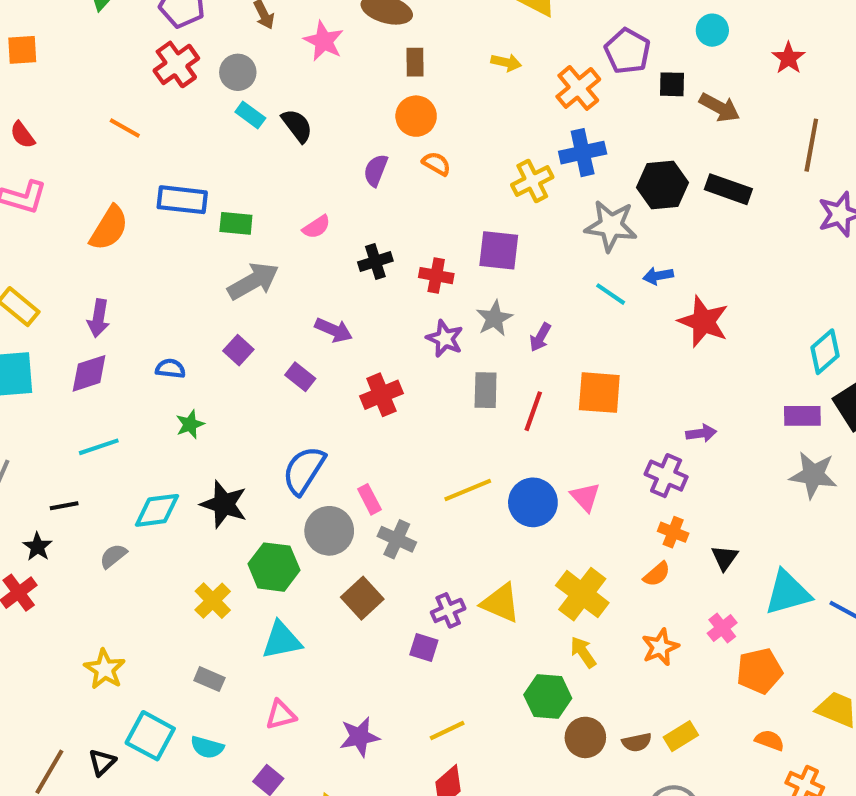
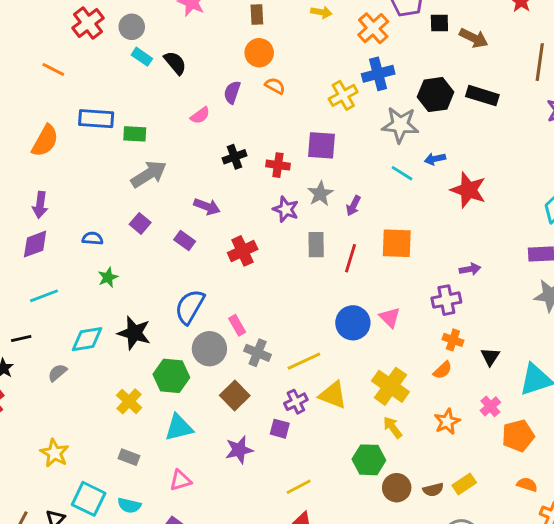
pink semicircle: (316, 227) -> (200, 115), moved
purple cross: (666, 476) -> (446, 300), turned -32
yellow line: (468, 490) -> (304, 361), moved
purple star: (359, 737) -> (239, 450), moved

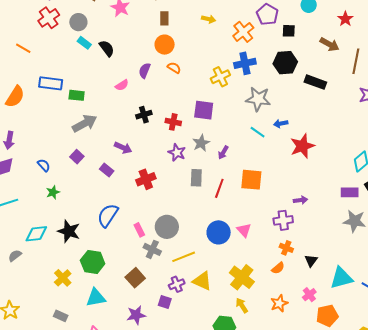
brown arrow: (474, 38) -> (329, 44), moved
black hexagon: (436, 95) -> (285, 63), moved
red star: (468, 190) -> (302, 146), turned 30
blue semicircle: (92, 238) -> (44, 165), turned 40
gray circle: (209, 349) -> (167, 227), moved

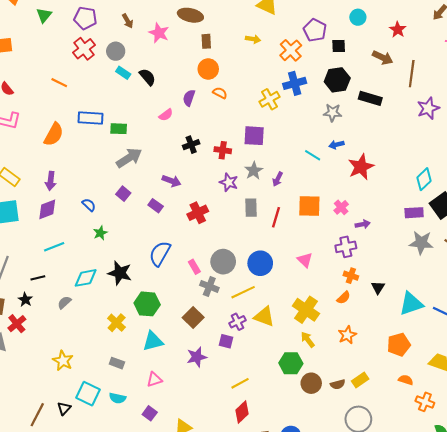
gray star: (258, 99) -> (333, 113), moved, size x0.7
blue circle: (219, 232) -> (260, 263), moved
pink cross: (309, 295) -> (341, 207), moved

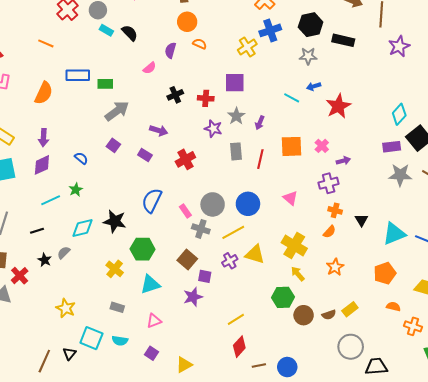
green star: (100, 233) -> (76, 190), moved
black star: (25, 300) -> (45, 260), moved
purple square: (226, 341) -> (205, 276), moved

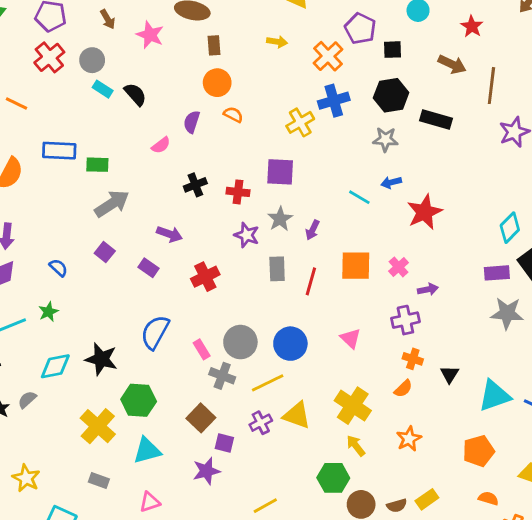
yellow cross: (115, 269) -> (98, 426), size x1.4

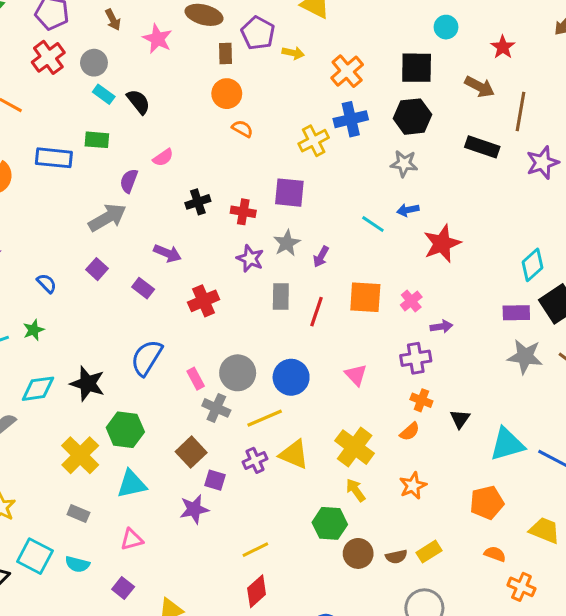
purple pentagon: (360, 29) -> (258, 33), moved
black square: (393, 50) -> (417, 68), size x1.6
black rectangle: (436, 120) -> (482, 147), moved
purple semicircle: (192, 122) -> (129, 181), moved
green rectangle: (97, 165) -> (97, 140), moved

